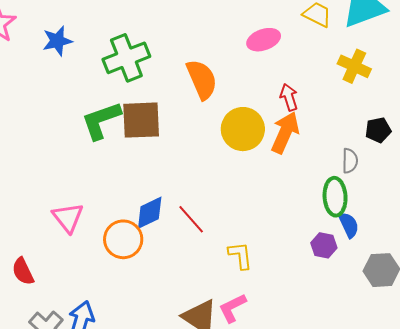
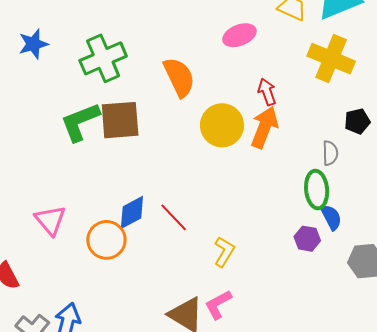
yellow cross: (354, 66) -> (331, 59), size x1.4
yellow L-shape: (240, 255) -> (224, 252), turned 40

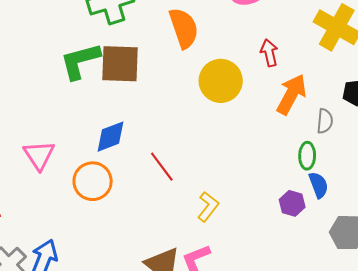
orange arrow: (264, 127) -> (291, 94), moved
green ellipse: (317, 190) -> (307, 156), size x0.7
blue diamond: (132, 212) -> (110, 137), moved

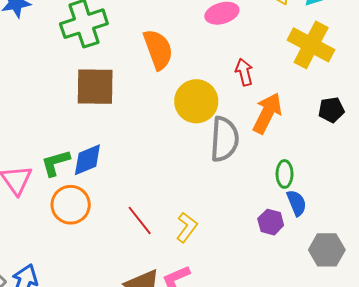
green L-shape: (80, 61) -> (55, 163), moved, size x0.7
gray semicircle: (325, 121) -> (224, 139), moved, size x1.8
red line: (162, 167) -> (140, 220), moved

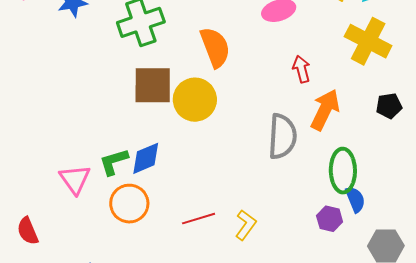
yellow circle: (196, 101) -> (195, 100), moved
green ellipse: (285, 174) -> (343, 171), size x1.6
red line: (140, 220) -> (199, 219), turned -68

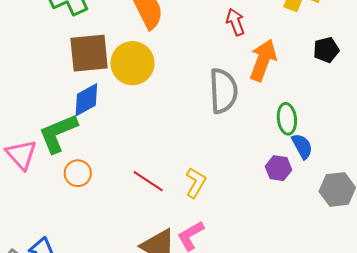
blue diamond: (146, 158) -> (86, 100), moved
green L-shape: (114, 162) -> (58, 133), size x1.4
green ellipse: (343, 171) -> (287, 119), size x0.7
orange circle: (129, 204) -> (78, 173), size x0.7
red line: (199, 219) -> (148, 181), turned 56

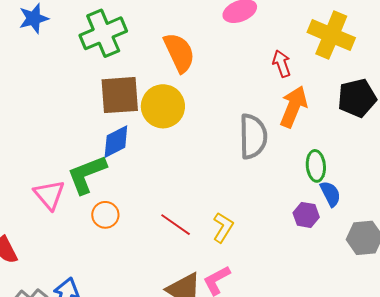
red arrow: (235, 22) -> (282, 64), moved
black pentagon: (326, 50) -> (357, 98), size x1.5

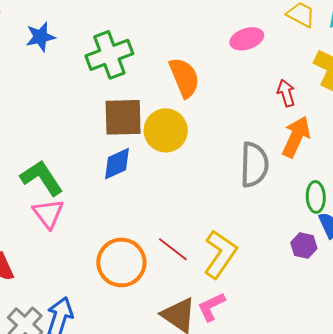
green L-shape: (87, 174) -> (42, 178), moved, turned 75
orange circle: (105, 215) -> (121, 262), moved, size x1.8
yellow L-shape: (223, 227) -> (220, 254), size x1.6

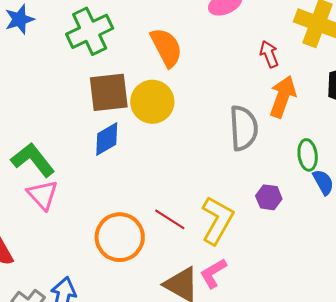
purple hexagon: (304, 246) -> (269, 197), moved

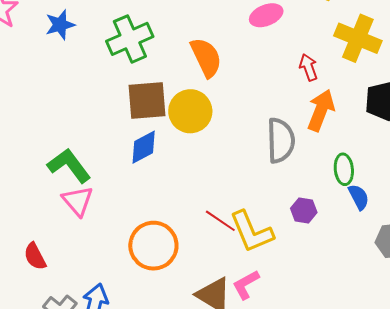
red line: (170, 219) -> (220, 221), moved
yellow L-shape: (217, 220) -> (252, 232), turned 126

